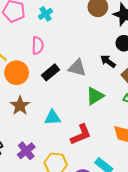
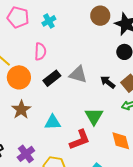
black arrow: (108, 61) -> (108, 82), moved
green triangle: (95, 96) -> (94, 116), moved, turned -30

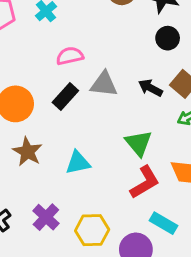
pink semicircle: (40, 52) -> (70, 56), moved, turned -96
red L-shape: (80, 140) -> (145, 182), moved

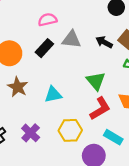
yellow hexagon: (92, 230) -> (70, 130), moved

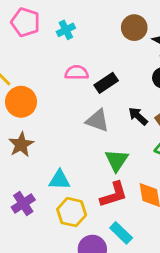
gray triangle: (71, 40) -> (97, 121), moved
black rectangle: (44, 48) -> (106, 83), moved
cyan triangle: (53, 95) -> (59, 180), moved

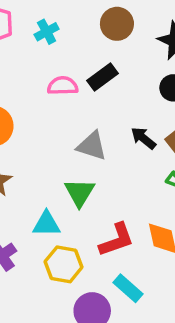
brown circle: (134, 28) -> (117, 24), moved
black rectangle: (106, 83) -> (102, 77), moved
green triangle: (117, 160) -> (80, 193), moved

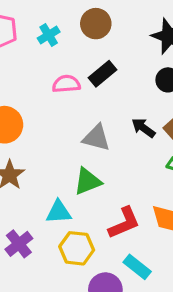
brown circle: (117, 24) -> (96, 24), moved
green triangle: (80, 193) -> (88, 181), turned 40

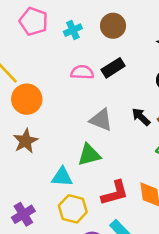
purple cross: (19, 244) -> (23, 214), moved

